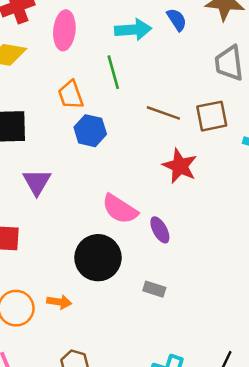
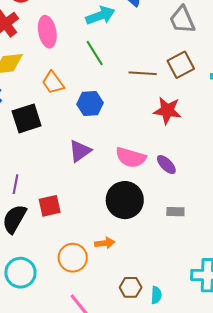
orange trapezoid: (71, 95) -> (53, 82), moved
purple triangle: (37, 182) -> (80, 151), moved, turned 40

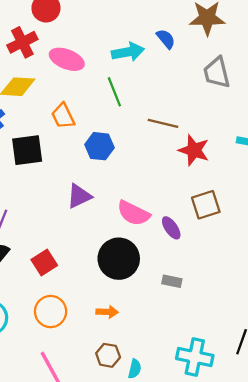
pink ellipse: (47, 32) -> (67, 59), turned -68
brown square: (181, 65) -> (206, 205), moved
red star: (167, 111) -> (194, 150), moved
red square: (50, 206) -> (44, 263), moved, turned -30
orange arrow: (105, 243) -> (107, 312), moved

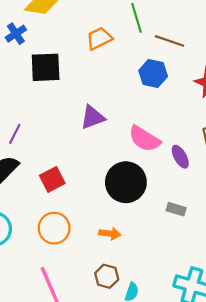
orange trapezoid: (63, 116) -> (99, 38), moved, turned 84
brown line: (163, 123) -> (170, 41), moved
blue hexagon: (99, 146) -> (153, 73), moved

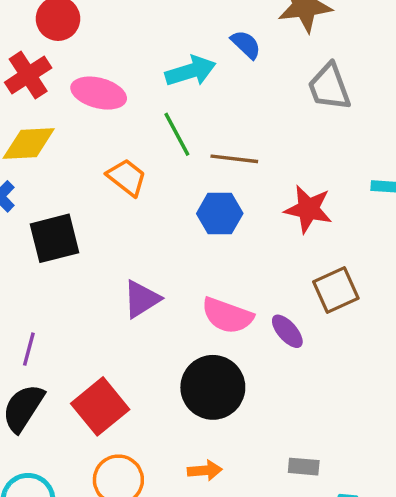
orange trapezoid: (99, 38) -> (127, 177), turned 76
red square: (52, 179) -> (100, 406), size x1.4
gray rectangle: (176, 209) -> (304, 467), moved

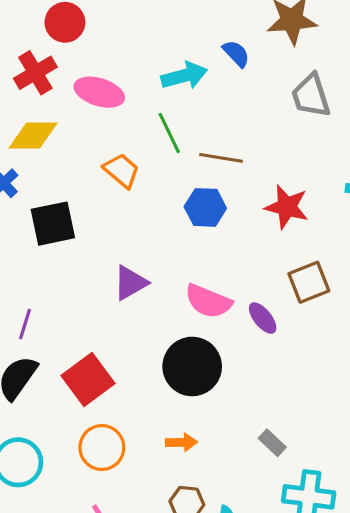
gray rectangle: (304, 467) -> (272, 443), turned 36

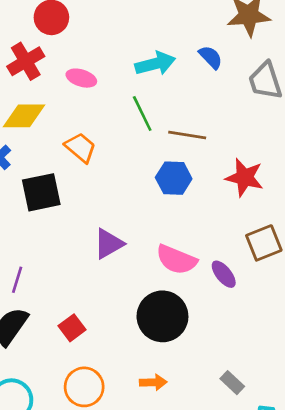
blue semicircle: (236, 54) -> (211, 57), moved
pink ellipse: (99, 92) -> (81, 78), size x0.7
orange trapezoid: (122, 171) -> (80, 148), moved
red square: (88, 379) -> (72, 328), size x0.6

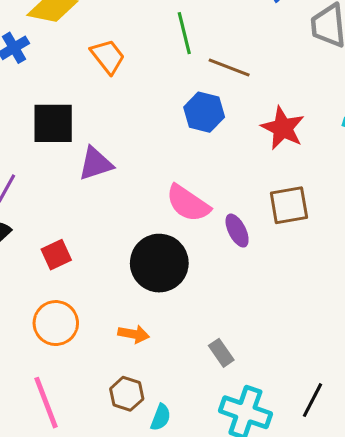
black square: (41, 192) -> (53, 123), moved
purple triangle: (109, 244) -> (96, 164), moved

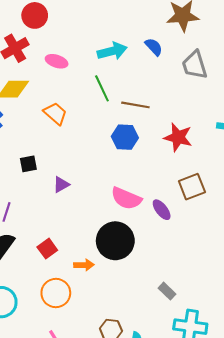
black square: (53, 123) -> (28, 164), size x0.6
purple triangle: (96, 164) -> (61, 185), size x0.7
orange arrow: (134, 334) -> (84, 265), moved

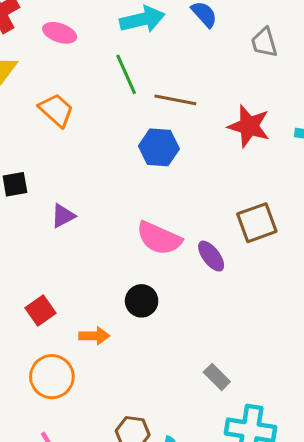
gray trapezoid: (195, 65) -> (264, 42), size x0.7
red star: (178, 137) -> (249, 126), moved
black circle: (115, 241) -> (142, 301), size x0.6

